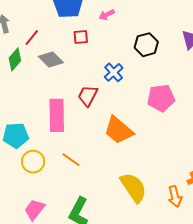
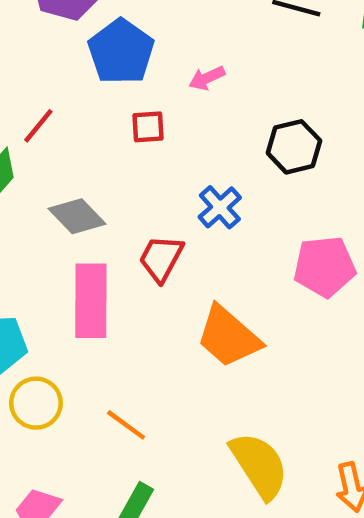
gray diamond: (51, 60) -> (77, 216), moved
orange line: (71, 160) -> (126, 425), moved

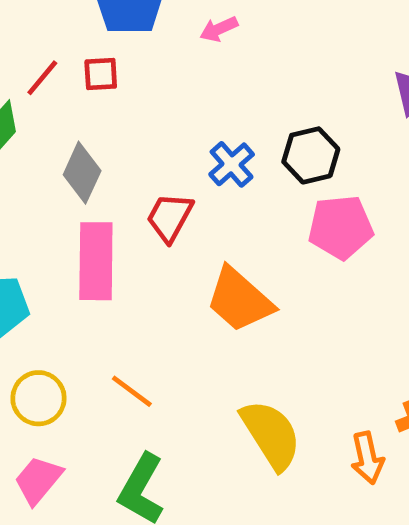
red square: (148, 127) -> (101, 74), moved
black hexagon: (294, 147) -> (311, 155), moved
gray diamond: (77, 216) -> (82, 173), turned 68
yellow circle: (36, 403) -> (38, 398), moved

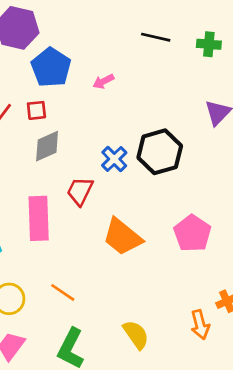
black hexagon: (311, 155) -> (160, 152), size x1.4
gray diamond: (82, 173) -> (47, 146), moved, turned 44
pink pentagon: (341, 227) -> (192, 233), moved, turned -30
yellow semicircle: (271, 435) -> (136, 335), moved, size x0.7

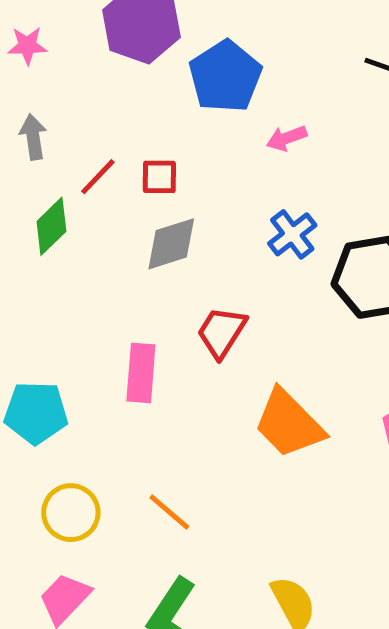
blue pentagon: (51, 67) -> (225, 76), moved
blue cross: (114, 159) -> (292, 234), moved
pink rectangle: (39, 218) -> (141, 373), size x0.7

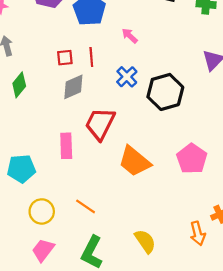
pink arrow: (287, 138) -> (130, 36), moved, turned 70
red line: (98, 177) -> (91, 57), moved, turned -42
red trapezoid: (221, 332) -> (100, 124), size x1.4

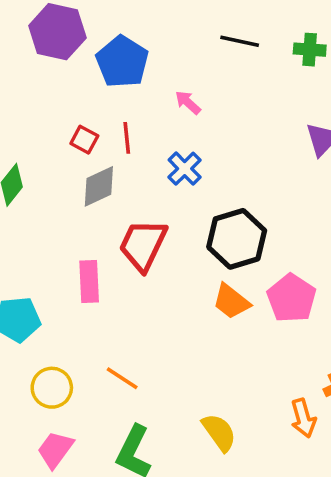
red square: (65, 58) -> (84, 140), turned 35
black hexagon: (165, 92) -> (237, 239), moved
orange trapezoid: (135, 161) -> (231, 302), moved, size x0.7

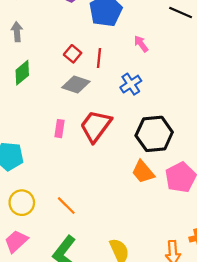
gray diamond: (99, 186) -> (76, 84), turned 32
pink rectangle: (89, 281) -> (59, 129), moved, size x0.7

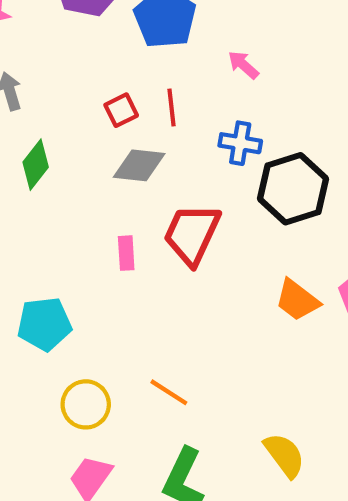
red square: (73, 54) -> (121, 110), turned 36
blue cross: (131, 84) -> (240, 143), turned -35
black hexagon: (154, 134) -> (293, 189), moved

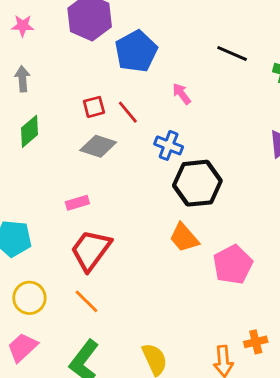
red line: (171, 108) -> (128, 112), turned -45
red trapezoid: (192, 234) -> (91, 250), moved
pink rectangle: (126, 253) -> (77, 203), turned 65
orange trapezoid: (297, 300) -> (184, 238), moved

